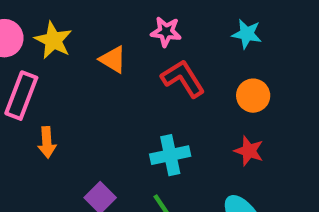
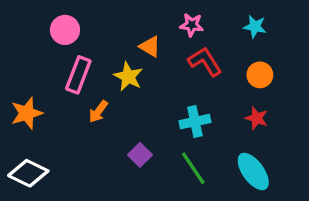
yellow star: (53, 40) -> (128, 77), moved
orange arrow: (47, 142) -> (98, 112), turned 40

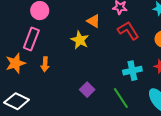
pink rectangle: (78, 75) -> (31, 39), moved
orange arrow: (98, 112) -> (45, 64), moved, turned -32
cyan cross: (195, 122) -> (132, 71), moved

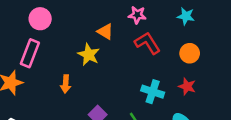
orange arrow: (45, 64) -> (66, 84), moved
cyan cross: (132, 71) -> (153, 92), turned 30

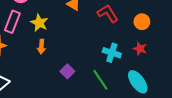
yellow star: (89, 55) -> (39, 23), moved

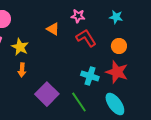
red star: (140, 49) -> (117, 72), size x1.6
purple square: (67, 71) -> (47, 94), size x1.6

